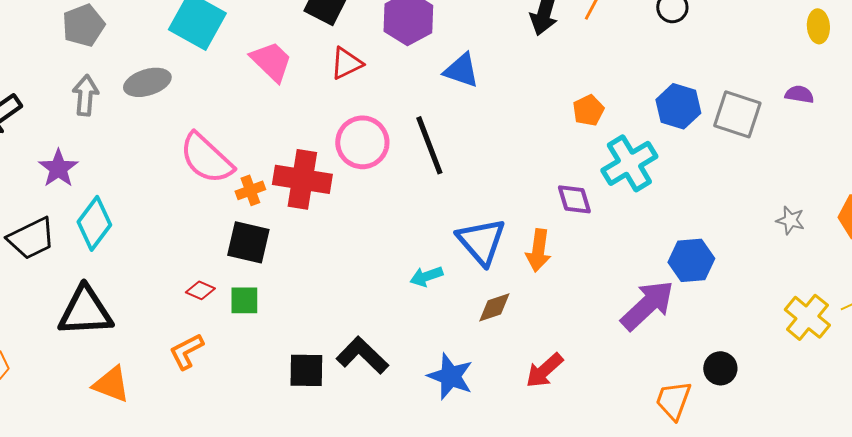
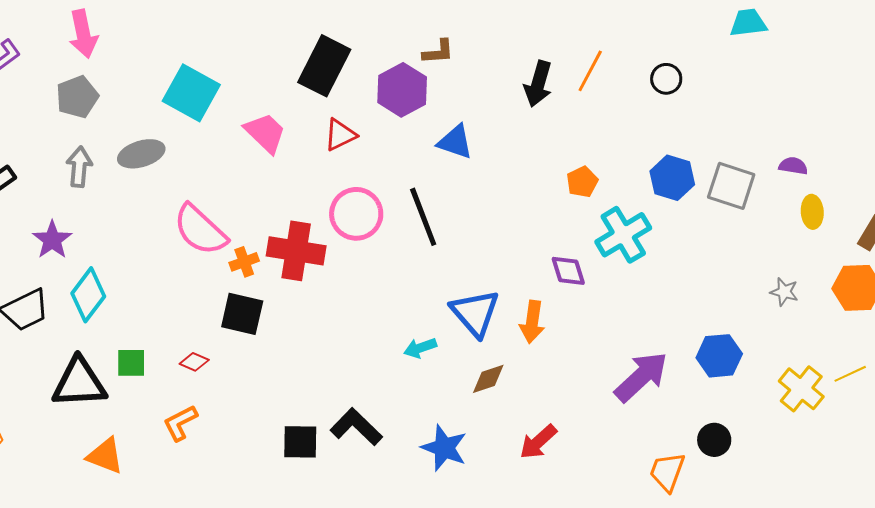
yellow ellipse: (818, 26) -> (812, 212), moved
blue hexagon: (691, 260) -> (719, 356), moved
green square: (244, 300) -> (131, 363), moved

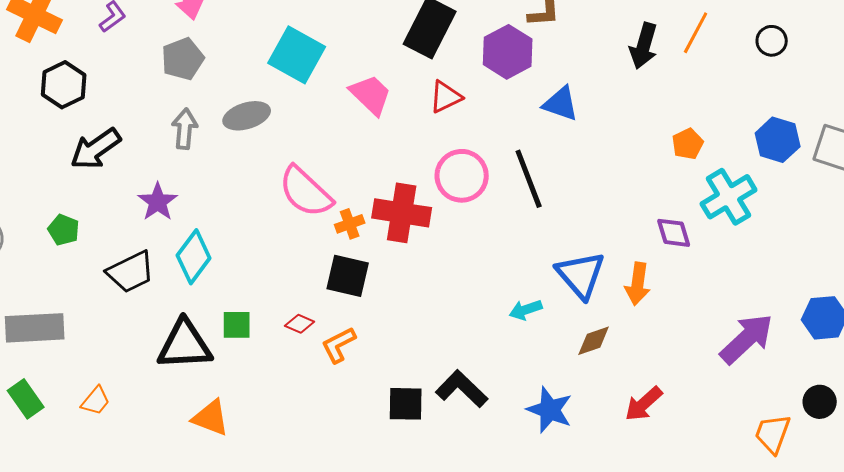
orange L-shape: (180, 423) -> (339, 345), moved

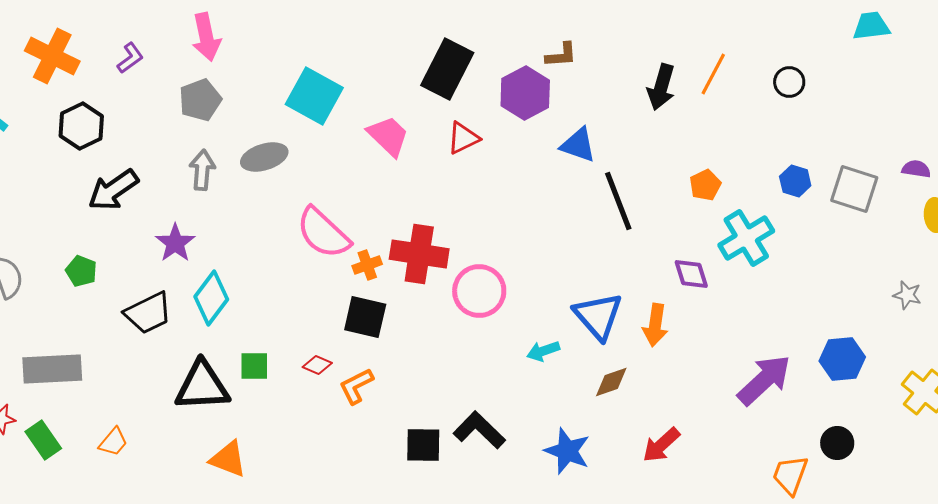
blue hexagon: (778, 140) -> (795, 181), size x0.7
pink circle: (462, 176) -> (479, 291), moved
black line: (529, 179) -> (618, 201), moved

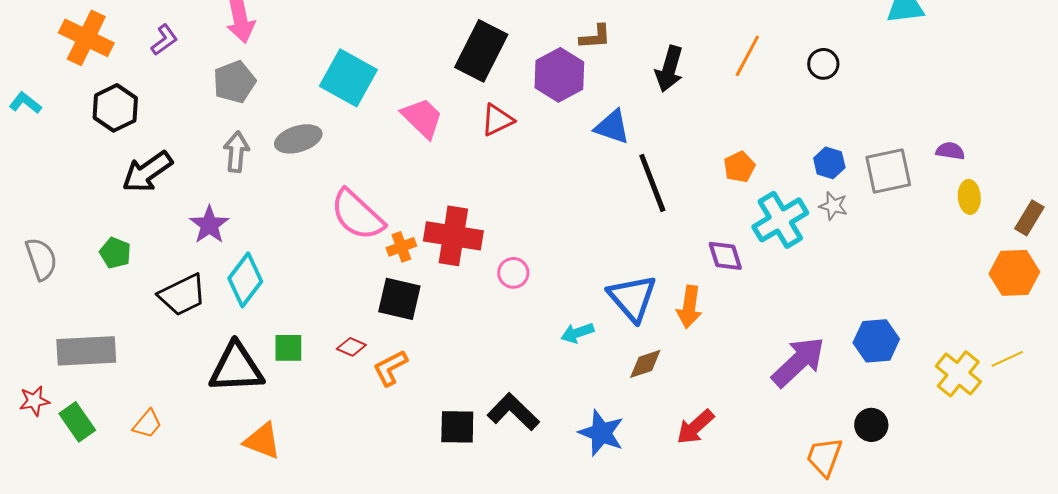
black arrow: (661, 87) -> (669, 69), moved
gray square: (854, 189) -> (888, 171), turned -30
pink circle: (479, 291) -> (513, 273), size x0.6
gray star: (907, 295) -> (833, 206), moved

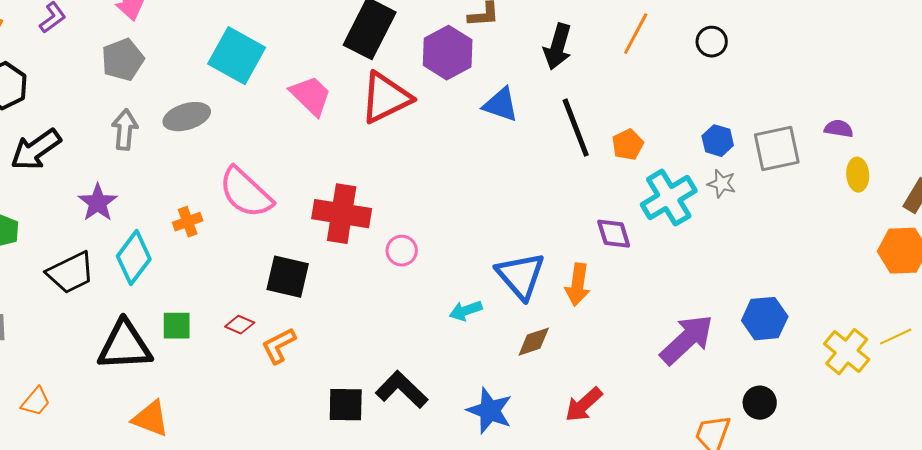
red triangle: (497, 120) -> (386, 98), size x1.6
black line: (652, 183) -> (576, 128), moved
orange cross: (401, 247) -> (188, 222), moved

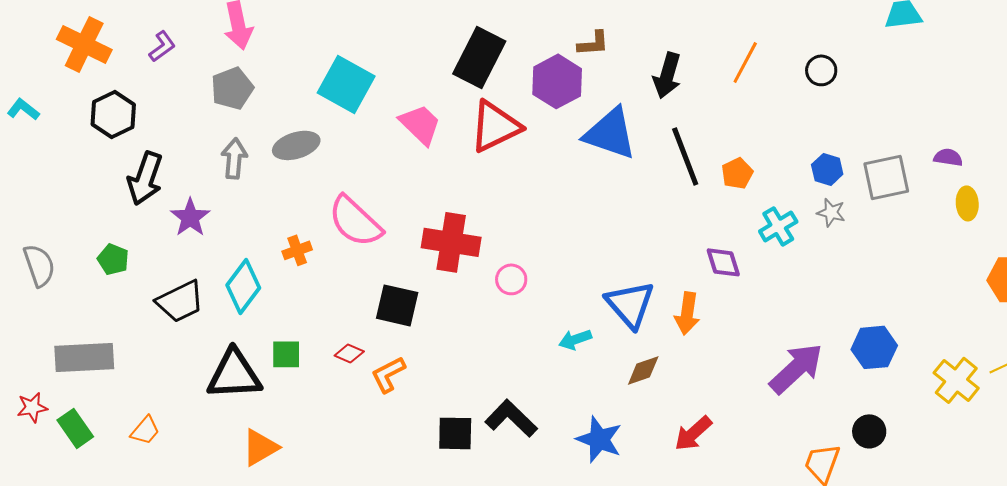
blue triangle: (501, 105) -> (610, 133), size x1.5
black arrow: (36, 150) -> (145, 178), turned -36
cyan cross: (669, 198) -> (778, 226), size x0.7
purple star: (98, 203) -> (190, 217), moved
orange triangle: (151, 419) -> (260, 447), turned -51

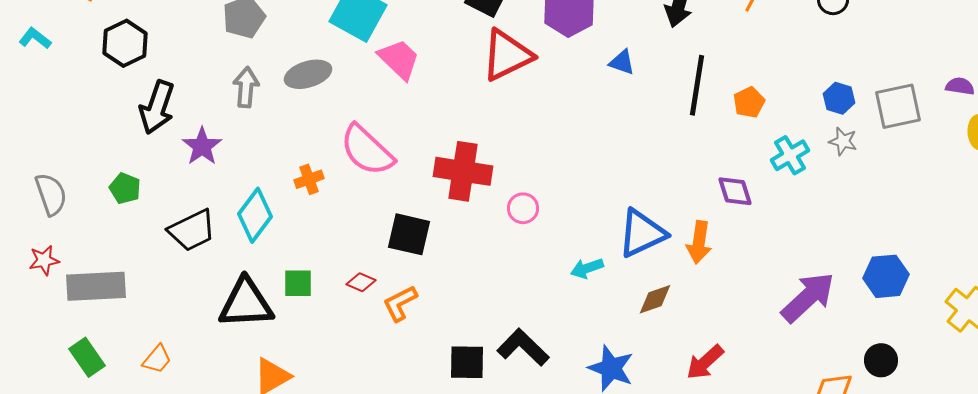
pink trapezoid: (420, 124) -> (399, 59), moved
blue triangle: (610, 133) -> (622, 62), size x0.5
black line: (685, 156) -> (697, 85), turned 30
blue triangle: (630, 304) -> (642, 233), turned 46
red star: (32, 407) -> (44, 260), moved

